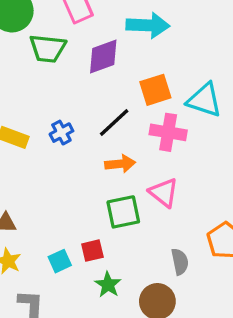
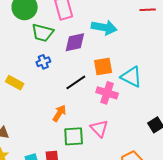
blue cross: (61, 133) -> (43, 62), moved
orange arrow: (120, 164) -> (59, 113), moved, turned -60

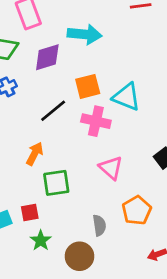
pink triangle: (99, 128) -> (111, 168), moved

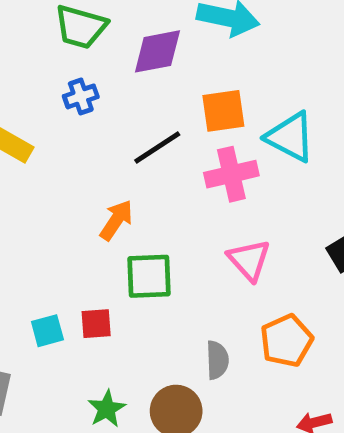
pink cross: (96, 121) -> (231, 174), turned -32
green star: (41, 240) -> (107, 409), moved

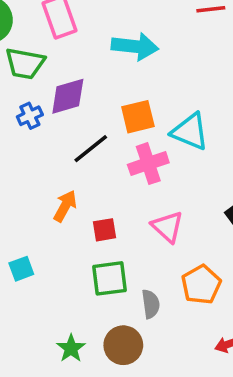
purple diamond: (157, 51) -> (68, 96), moved
green square: (149, 276) -> (109, 278), moved
red square: (96, 324) -> (104, 230), moved
cyan square: (47, 331) -> (21, 269), moved

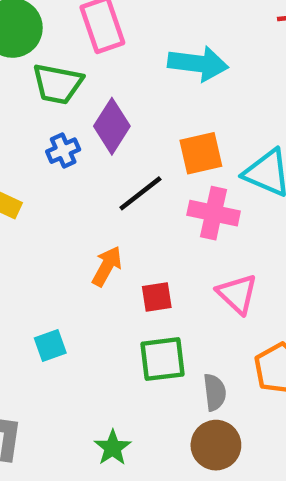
purple diamond: (68, 96) -> (112, 126), turned -42
pink cross: (148, 164) -> (214, 213), turned 30
brown circle: (123, 345) -> (216, 445), moved

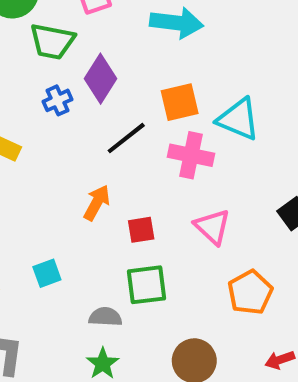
gray semicircle: (215, 392) -> (105, 317), moved, turned -80

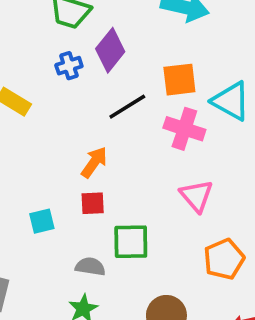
red square: (141, 230) -> (93, 203), moved

